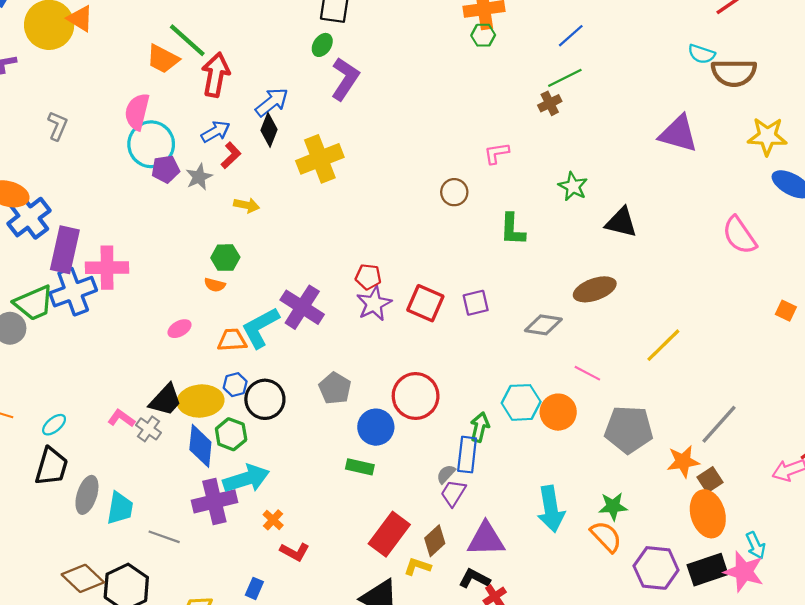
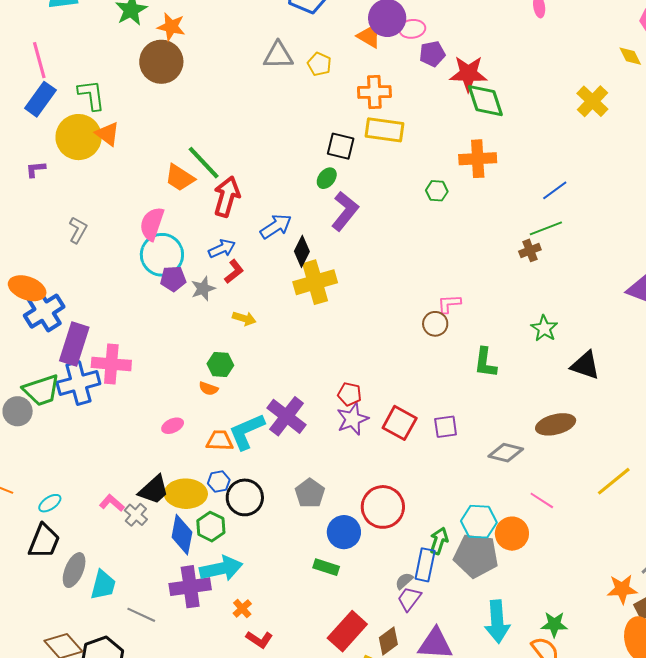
green hexagon: (483, 35) -> (437, 191), moved
black diamond: (269, 130) -> (302, 251), moved
pink L-shape: (497, 153) -> (449, 304), moved
gray pentagon: (629, 429) -> (476, 556), moved

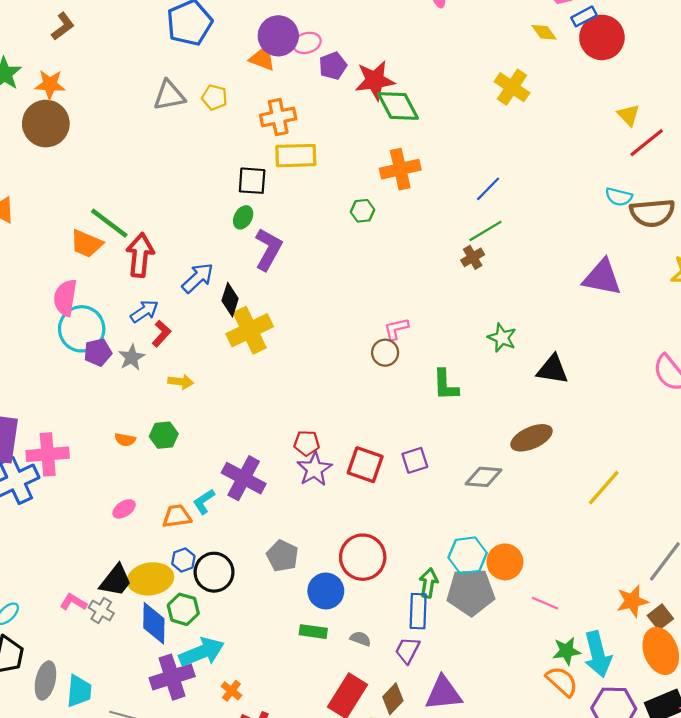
orange semicircle: (208, 389) -> (125, 440), moved
cyan L-shape: (247, 431) -> (204, 502), size x0.6
pink line: (542, 500) -> (545, 603), moved
gray semicircle: (404, 581) -> (360, 639), moved, turned 72
cyan arrow: (497, 622) -> (598, 654), moved

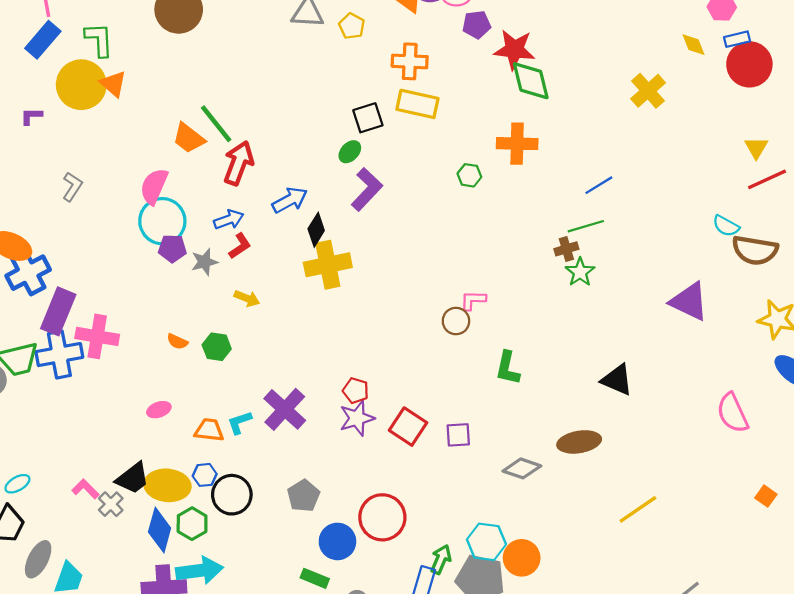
black square: (252, 181) -> (368, 118), turned -36
green star: (502, 338) -> (580, 272), moved

